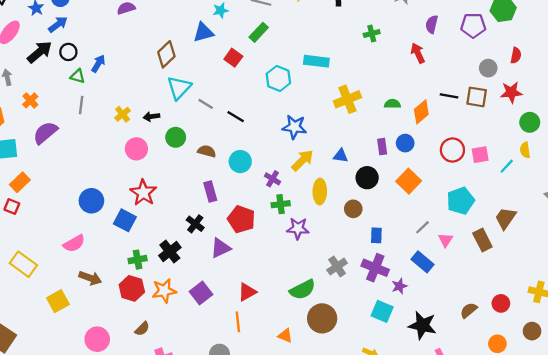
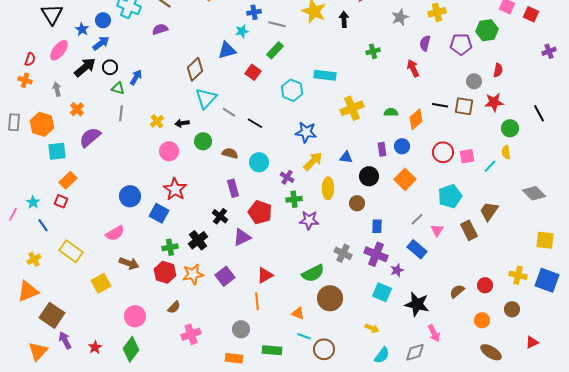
gray cross: (337, 266) -> (343, 253), turned -30

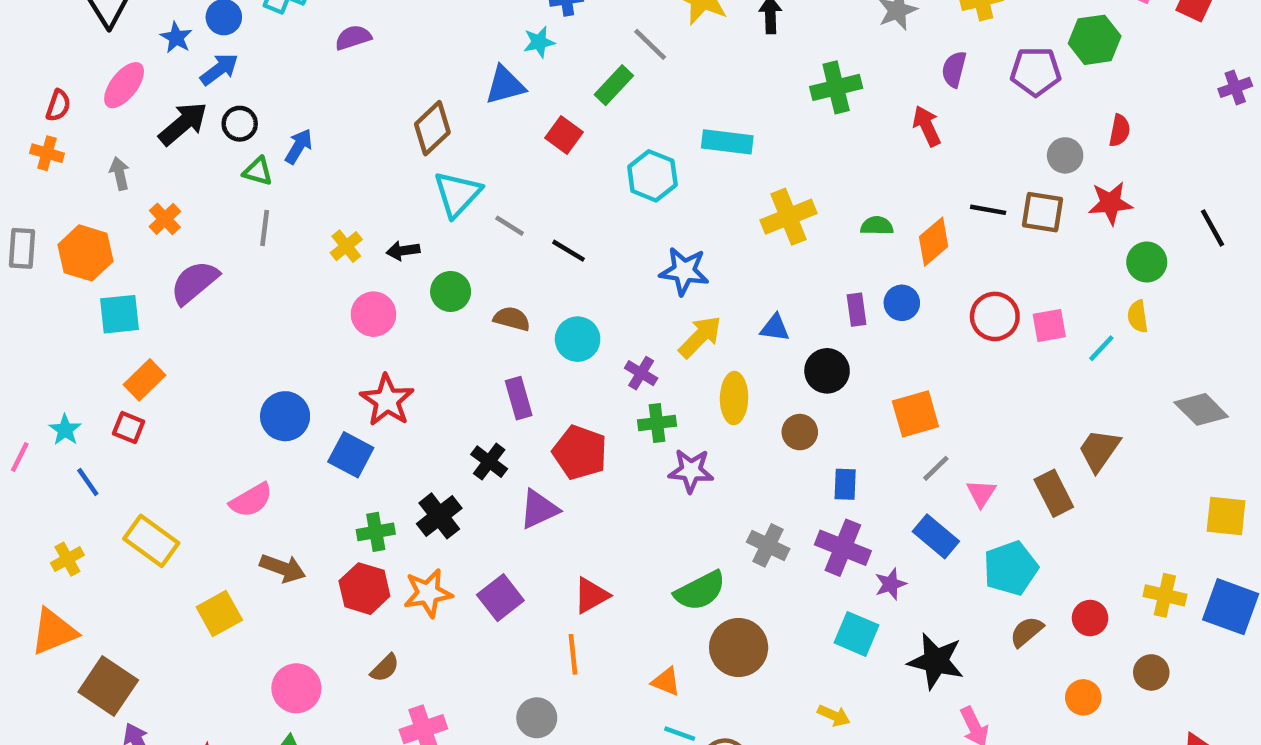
gray line: (277, 24) -> (650, 44), moved, turned 30
green cross: (373, 51) -> (836, 87), size x1.5
orange square: (405, 179) -> (915, 414), moved, turned 30
cyan pentagon: (450, 196) -> (1011, 568), moved

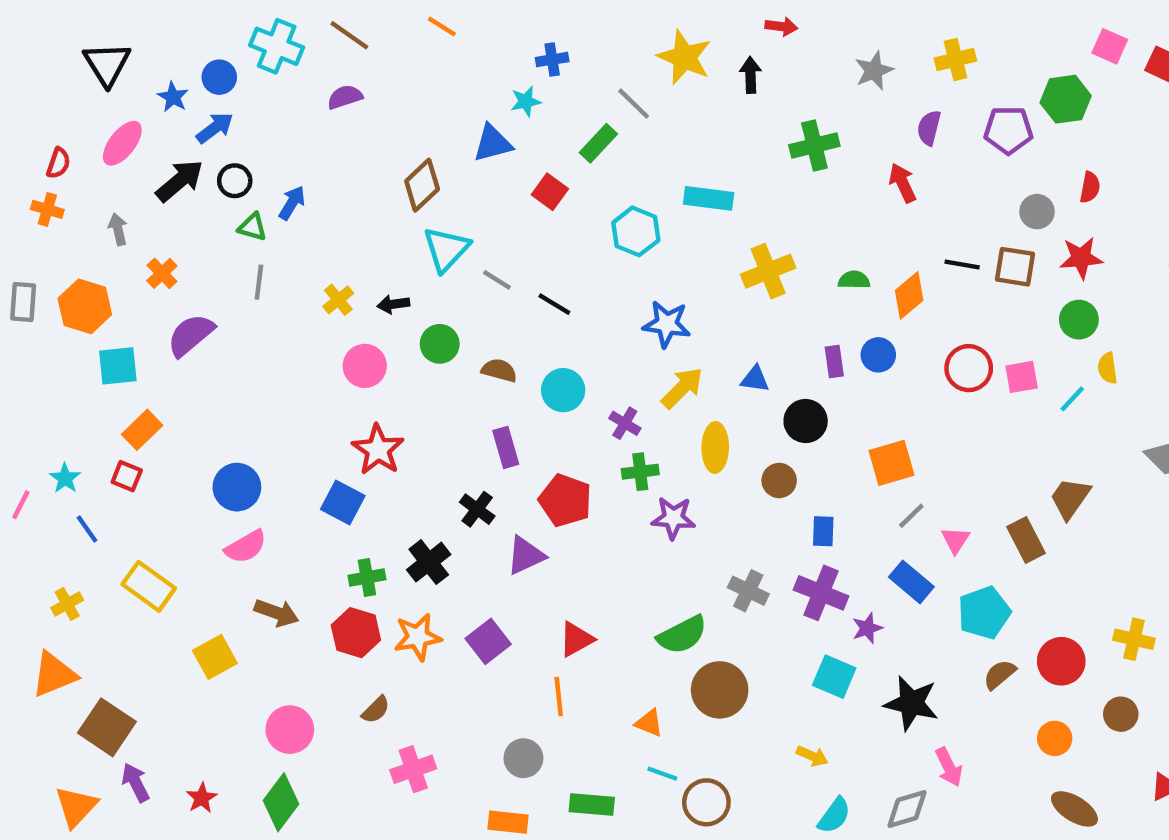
green circle: (1147, 262) -> (1079, 320), moved
blue circle: (285, 416) -> (237, 487), moved
red circle: (1090, 618) -> (1061, 661), size x1.4

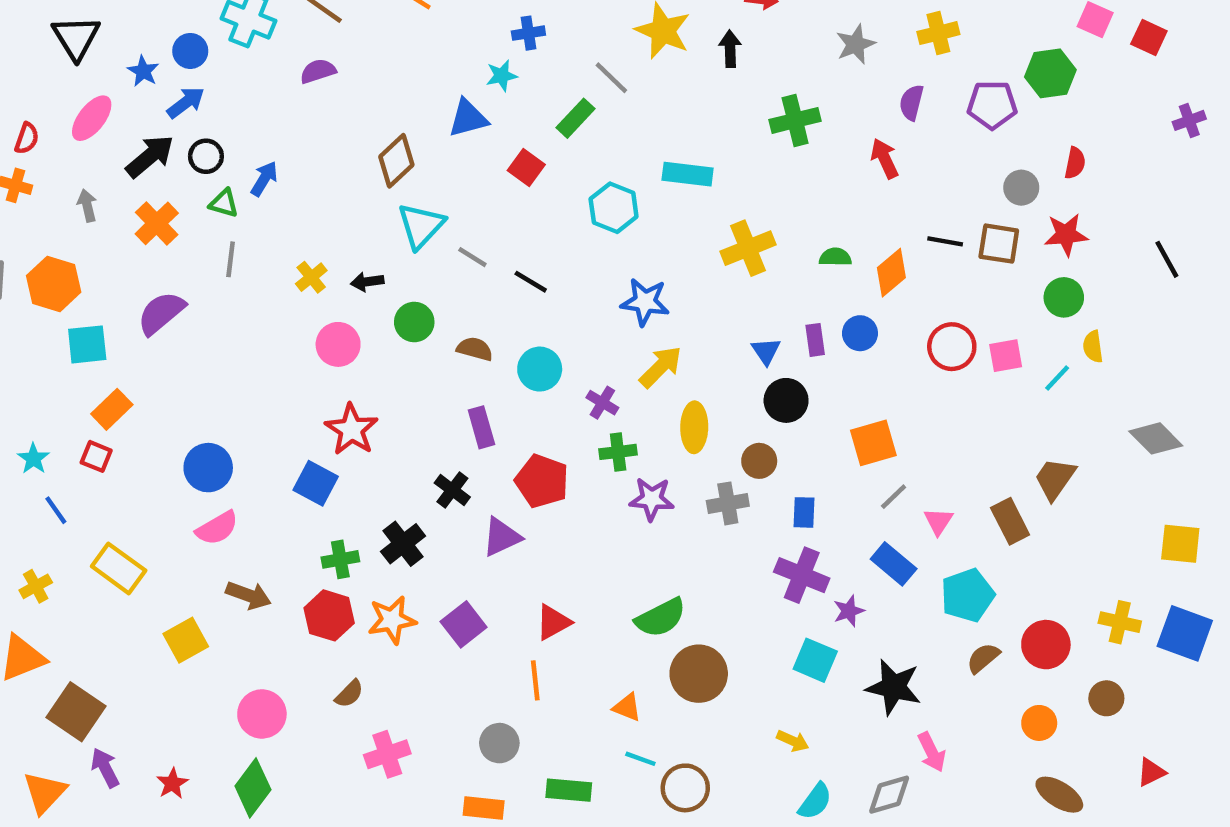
orange cross: (162, 273) -> (157, 223), moved, size x1.4
blue triangle: (755, 379) -> (766, 351), moved, turned 48
gray cross: (748, 591) -> (728, 503), moved, turned -36

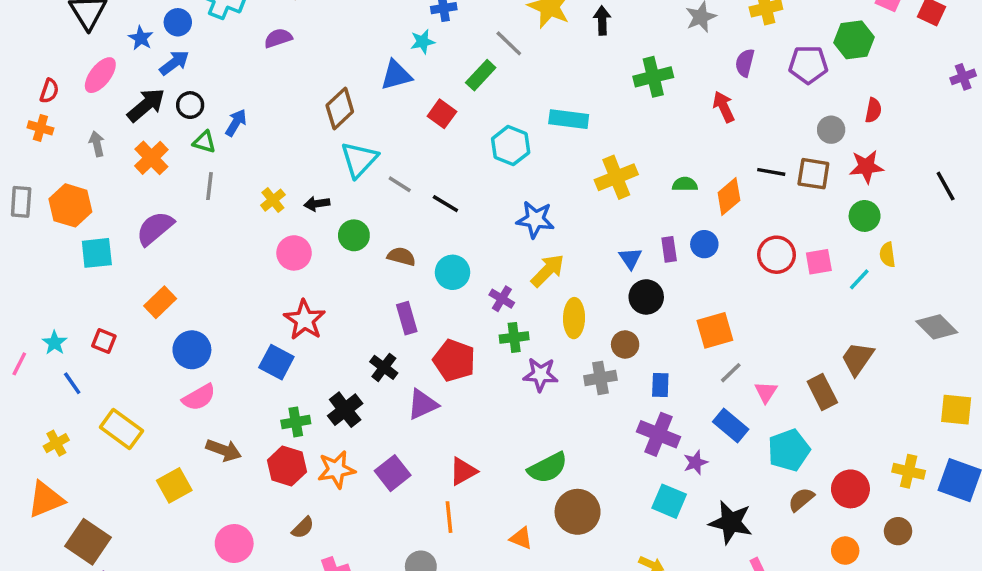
orange rectangle: (112, 409) -> (160, 302), moved

